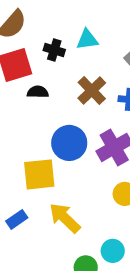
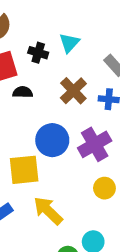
cyan triangle: (87, 40) -> (69, 43), turned -40

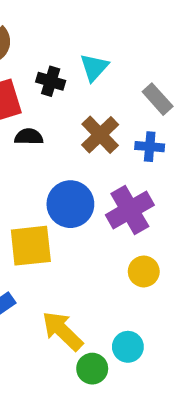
yellow arrow: (48, 211) -> (62, 331), moved

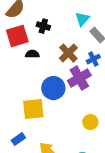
cyan triangle: (94, 67) -> (82, 19), moved
blue cross: (150, 147) -> (93, 59), turned -32
purple cross: (130, 210) -> (79, 78), moved

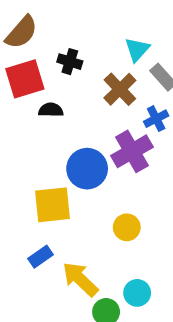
brown cross: (68, 53) -> (120, 89), moved
yellow circle: (90, 122) -> (127, 227), moved
blue rectangle: (18, 139) -> (40, 257), moved

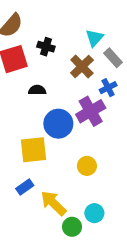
black semicircle: (51, 110) -> (37, 90), moved

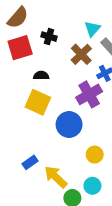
blue circle: (58, 124) -> (69, 125), moved
yellow square: (33, 150) -> (38, 102), moved, turned 30
yellow circle: (87, 166) -> (95, 155), moved

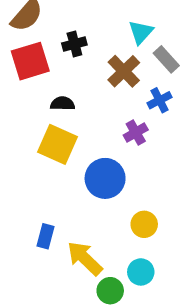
black cross: (49, 37) -> (74, 44), turned -32
purple cross: (89, 94) -> (136, 132), size x0.6
blue rectangle: (30, 162) -> (46, 236), turned -40

